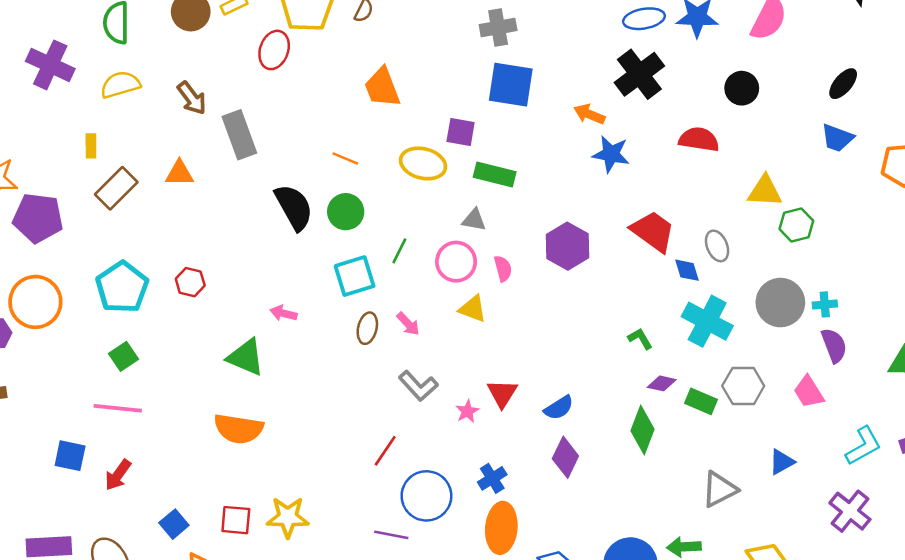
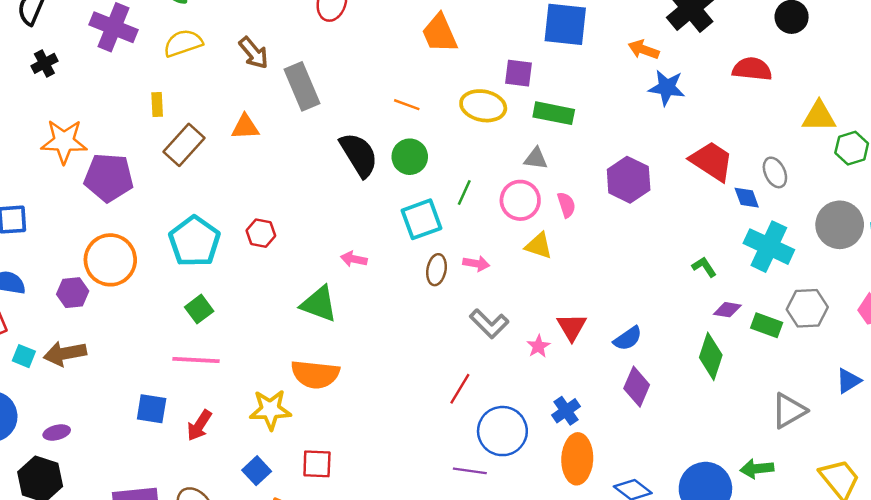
pink arrow: (408, 324) -> (476, 264), turned -35
yellow star: (288, 517) -> (270, 410), moved

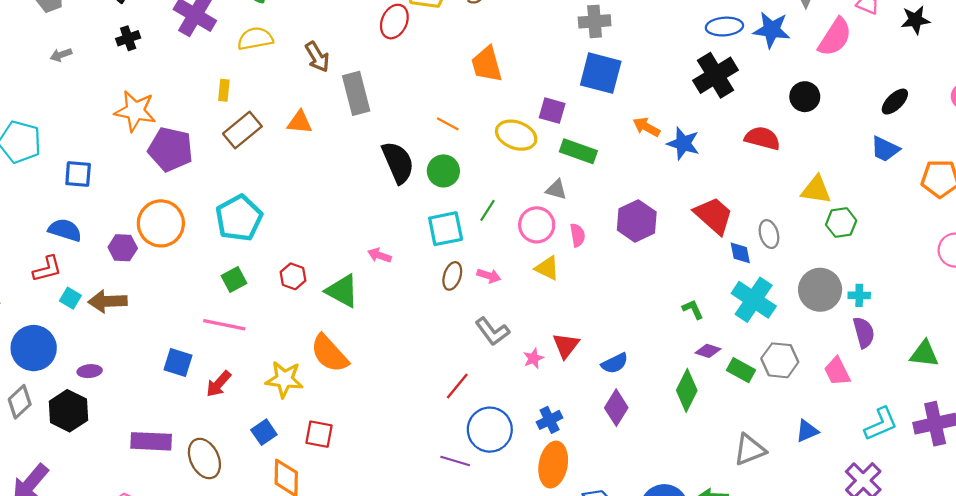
orange arrow: (644, 50) -> (646, 127), moved
red hexagon: (261, 233) -> (293, 276), moved
orange semicircle: (315, 374) -> (329, 354), turned 33

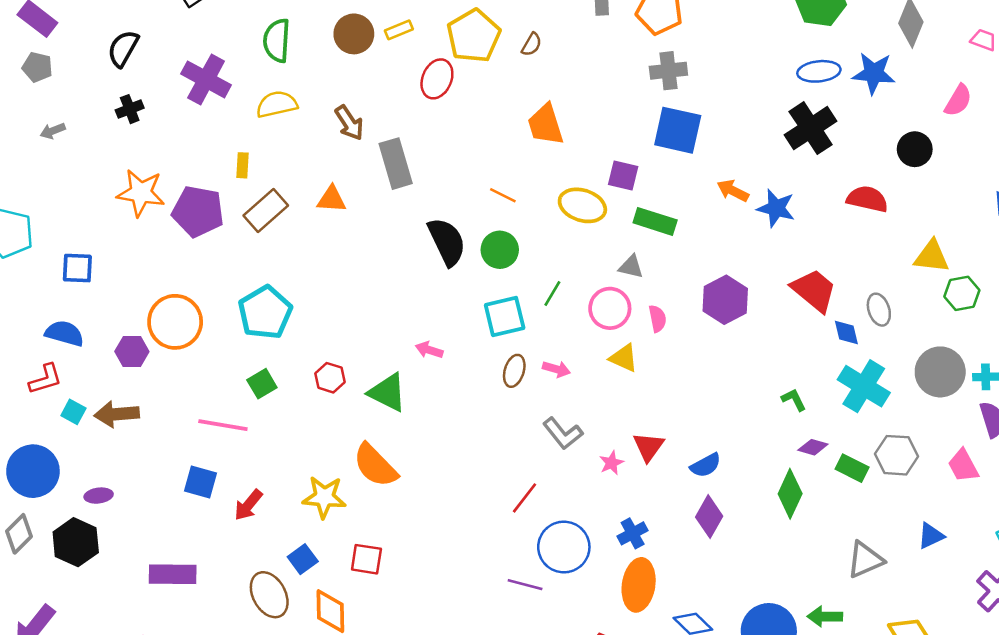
pink semicircle: (835, 37) -> (958, 100), moved, size x0.7
purple pentagon: (171, 149) -> (198, 211), moved
pink line: (224, 325) -> (223, 425), moved
brown ellipse: (204, 459) -> (269, 595), moved

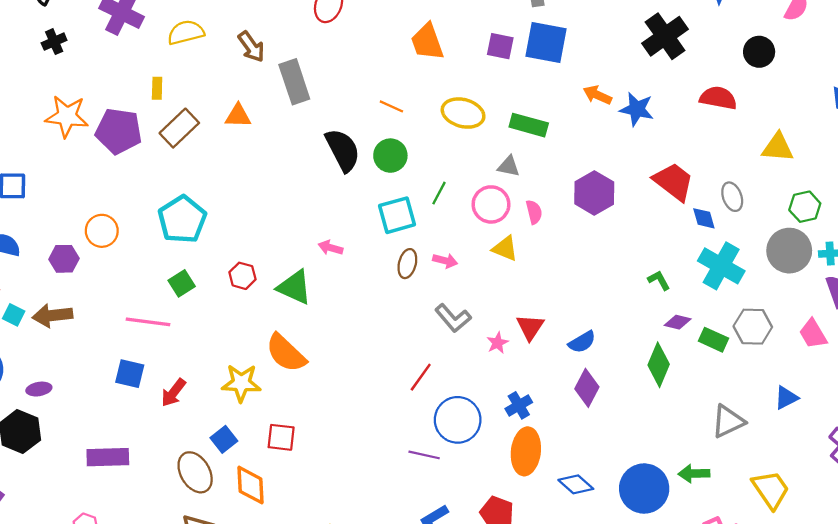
purple square: (623, 175) -> (500, 46), moved
green hexagon: (962, 293) -> (805, 207), moved
orange circle: (175, 322) -> (102, 231), size x0.7

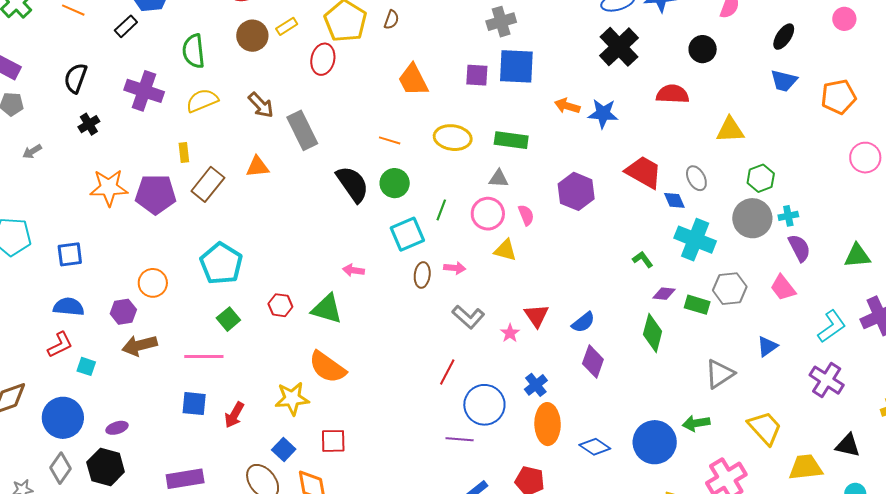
brown arrow: (52, 315) -> (139, 345), moved

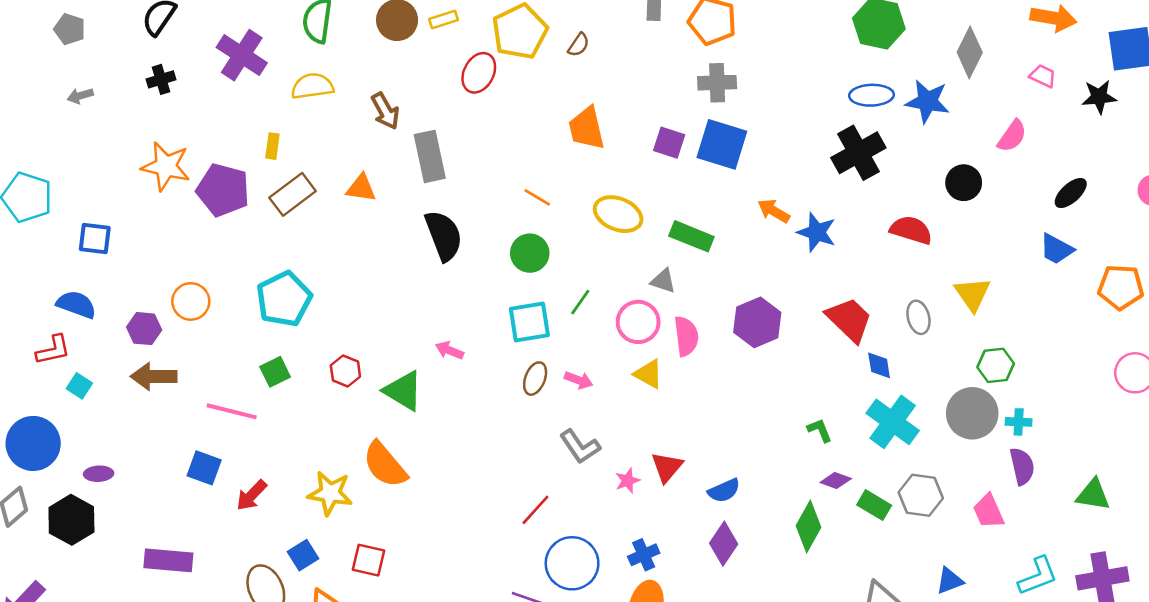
yellow triangle: (730, 130) -> (973, 294), turned 44
gray ellipse: (696, 178) -> (918, 317), moved
black semicircle: (353, 184) -> (444, 236), moved
pink semicircle: (526, 215) -> (686, 336), size x1.4

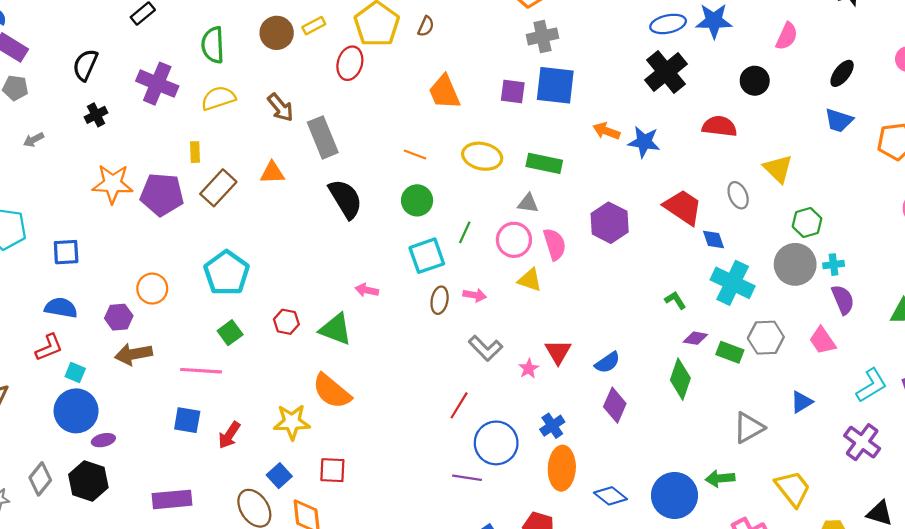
blue circle: (33, 443) -> (76, 411), moved

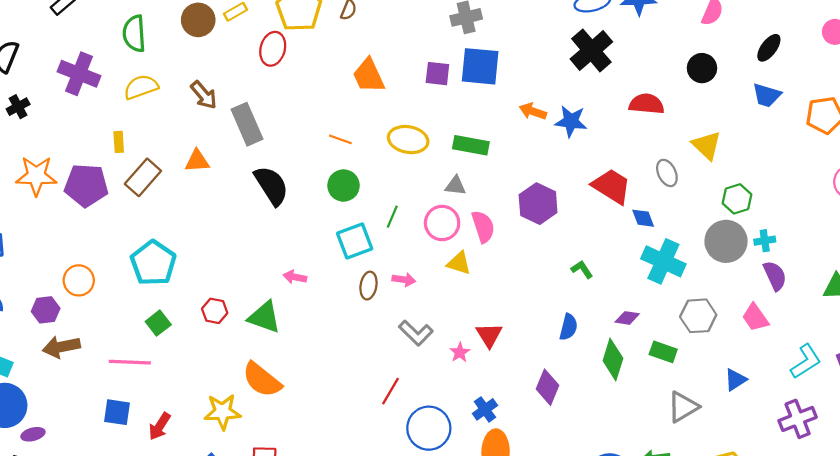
black circle: (755, 81) -> (702, 68), moved
green L-shape: (675, 300) -> (582, 269), moved
green rectangle: (730, 352) -> (663, 352), moved
blue semicircle: (607, 363) -> (568, 327), moved, turned -40
purple cross: (862, 442) -> (798, 419), turned 33

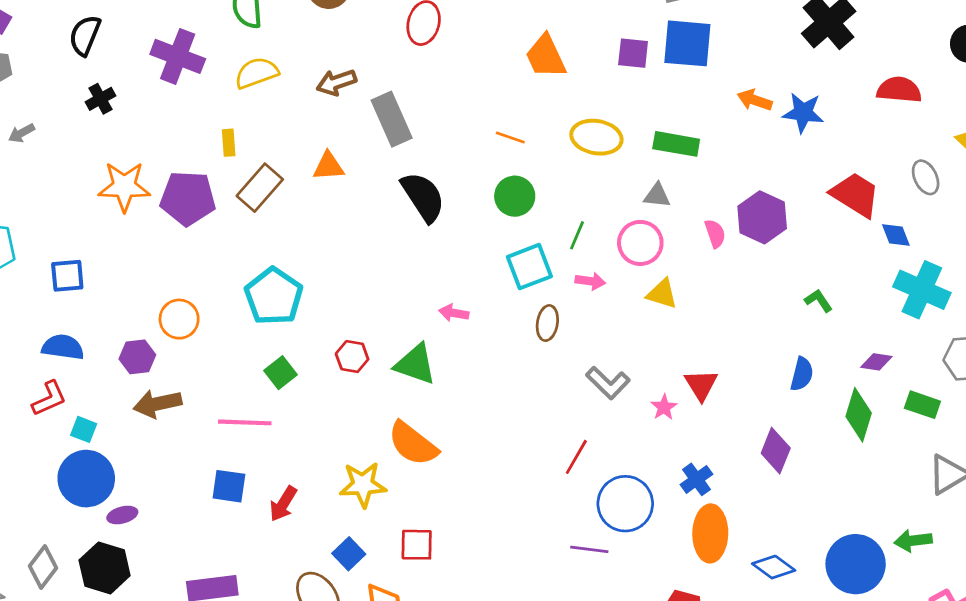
brown arrow: (204, 95) -> (336, 82), turned 112
pink semicircle: (483, 227) -> (715, 234), moved, size x0.7
pink arrow: (404, 280) -> (590, 281), moved

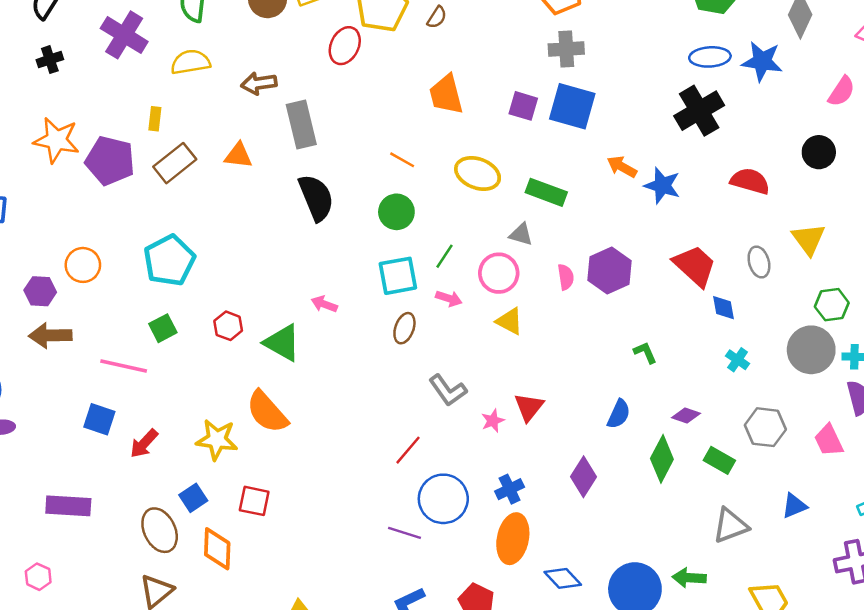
cyan cross: (922, 290) -> (738, 360), size x0.5

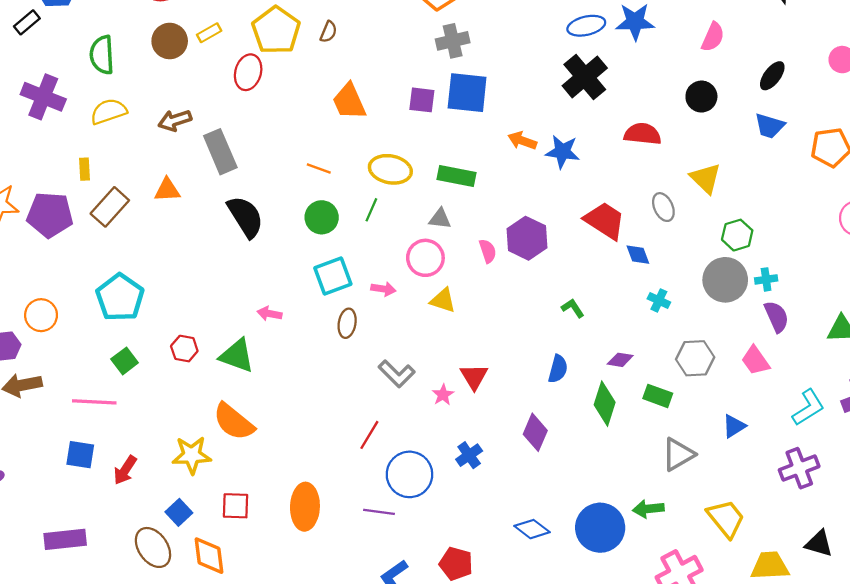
green line: (445, 256) -> (371, 210), moved
orange ellipse: (513, 539) -> (305, 507), moved

